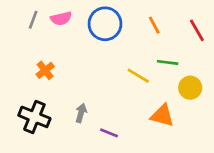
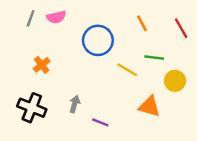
blue circle: (105, 24) -> (98, 40), moved

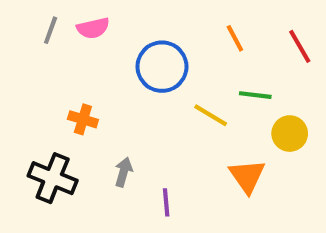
orange cross: (42, 65) -> (83, 119), moved, turned -35
orange triangle: (149, 106) -> (247, 176), turned 40
purple line: (100, 122) -> (166, 202), turned 63

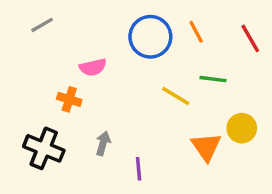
pink semicircle: (93, 28) -> (93, 67), moved
gray line: (51, 30) -> (42, 25), turned 40
blue circle: (162, 67) -> (150, 37), moved
yellow circle: (290, 134) -> (242, 128), moved

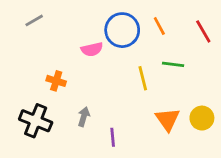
pink semicircle: (93, 67) -> (92, 49), moved
yellow line: (176, 96) -> (143, 78), turned 45
yellow circle: (242, 128) -> (202, 118), moved

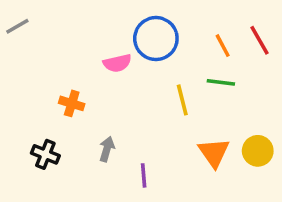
gray line: (34, 20) -> (17, 26), moved
orange line: (159, 26) -> (223, 46), moved
black cross: (36, 121) -> (45, 154), size x0.7

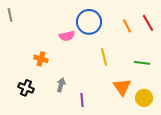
gray line: (17, 26) -> (10, 15), turned -72
green line: (221, 82) -> (142, 63), moved
yellow circle: (258, 151) -> (144, 98), moved

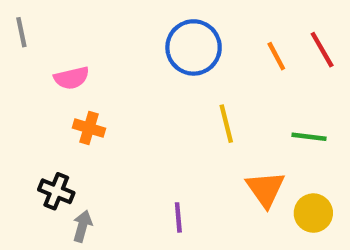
pink semicircle: (67, 36) -> (72, 78), moved
gray arrow: (61, 85) -> (82, 226), moved

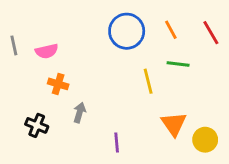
gray line: (21, 32) -> (14, 45), moved
orange line: (276, 56) -> (171, 30), moved
green line: (309, 137) -> (178, 64), moved
gray arrow: (82, 226) -> (80, 113), moved

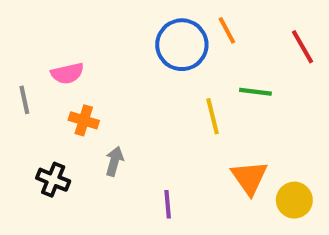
orange line: (171, 30) -> (227, 30), moved
gray line: (14, 45) -> (24, 100), moved

